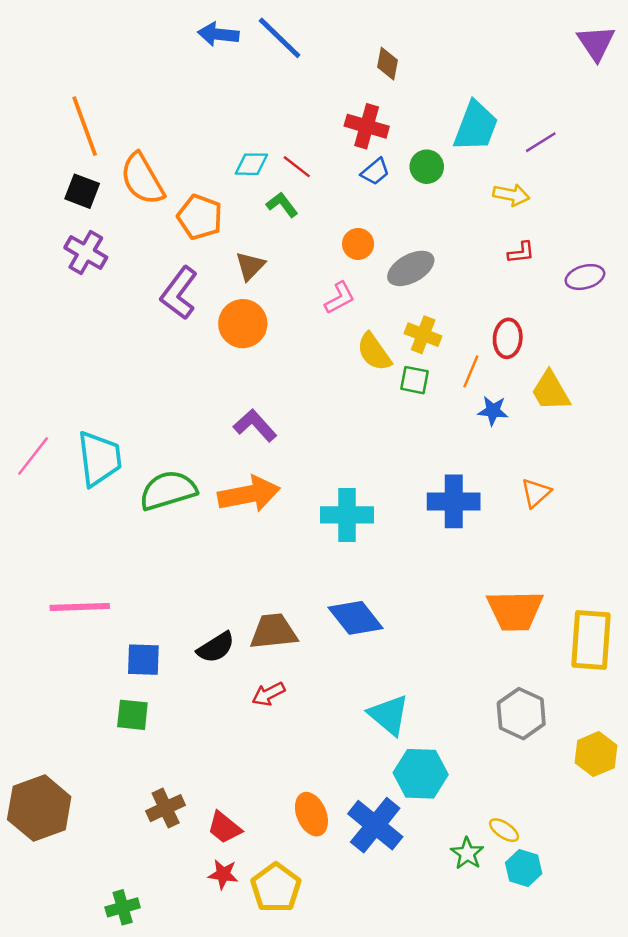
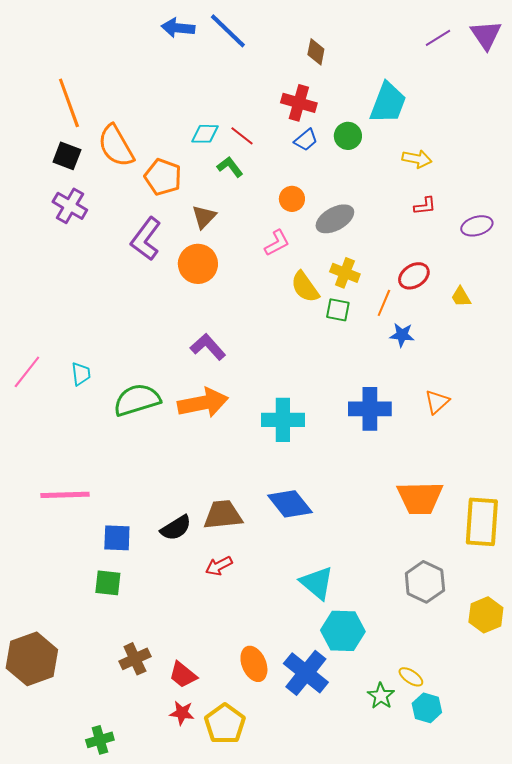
purple line: (541, 142) -> (438, 38), moved
red ellipse: (508, 338) -> (414, 276), turned 52
yellow trapezoid: (551, 391) -> (461, 297), moved, size x0.6
cyan trapezoid: (99, 459) -> (81, 374), size x0.5

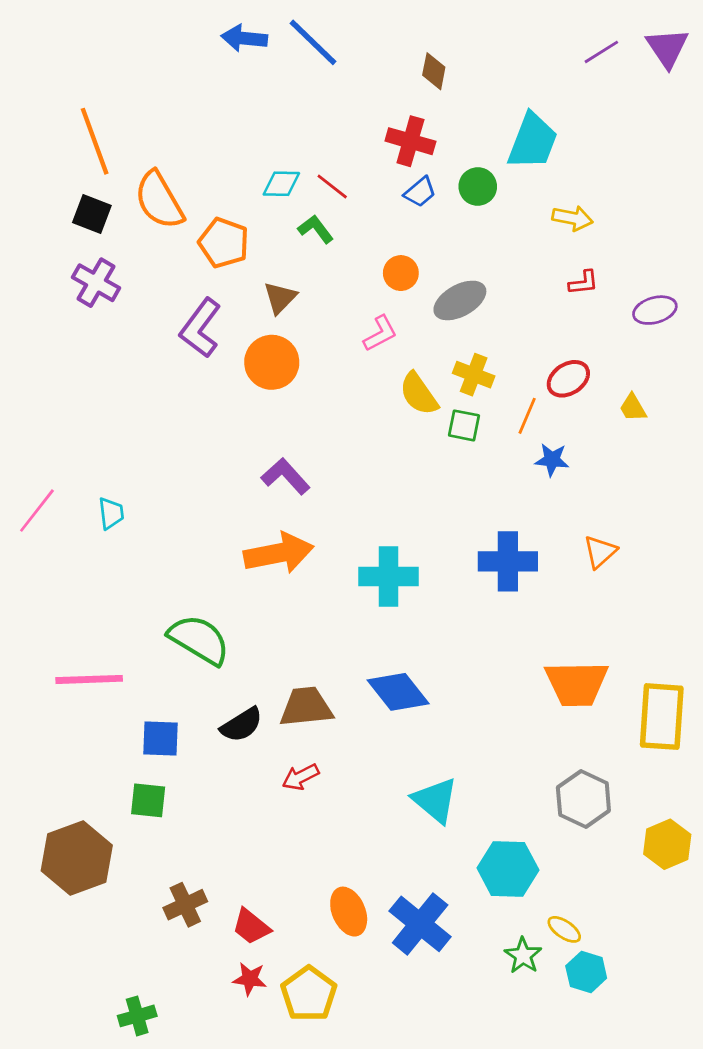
green semicircle: (137, 400) -> (199, 640), moved, turned 48
cyan hexagon: (343, 631) -> (508, 869), moved
brown hexagon: (32, 659) -> (77, 858), moved

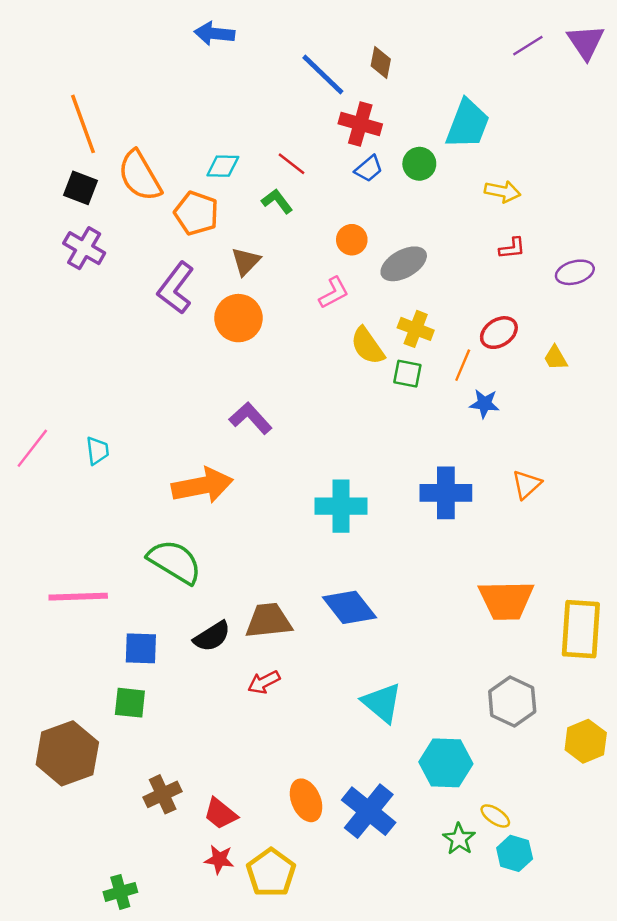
blue line: (313, 42) -> (323, 75), moved
cyan diamond: (281, 184) -> (223, 166), moved
orange arrow: (279, 553) -> (202, 486), moved

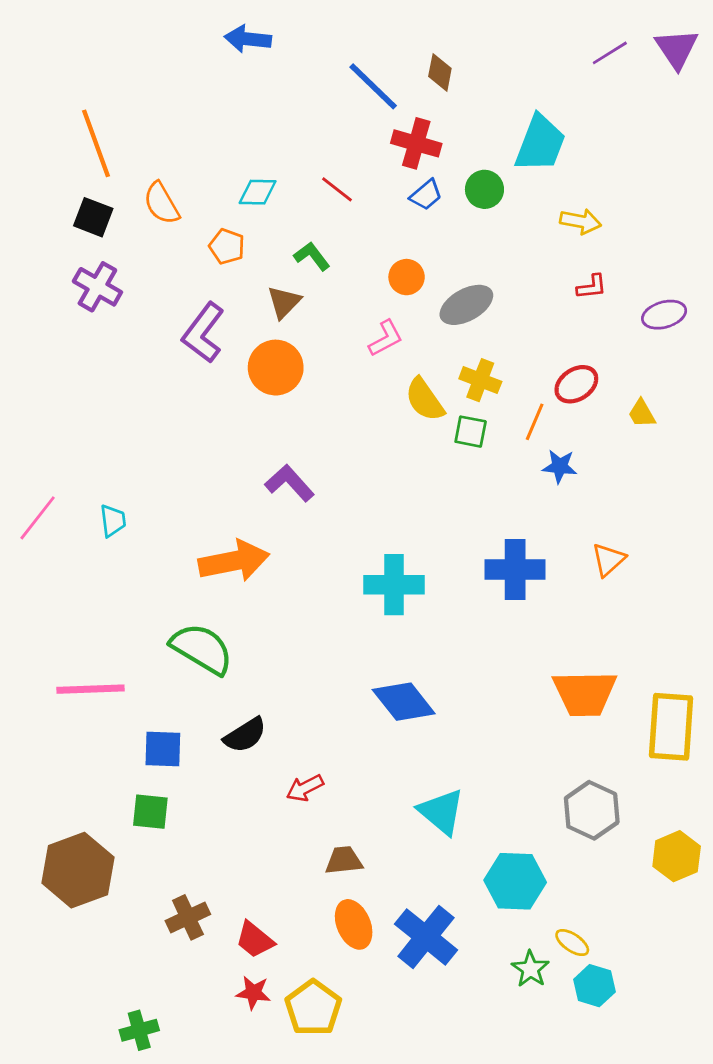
orange semicircle: (140, 176) -> (161, 203), size x0.7
green L-shape: (277, 201) -> (312, 256), moved
orange pentagon: (196, 213) -> (227, 246), size x0.7
brown trapezoid: (269, 621) -> (344, 860), moved, size x0.7

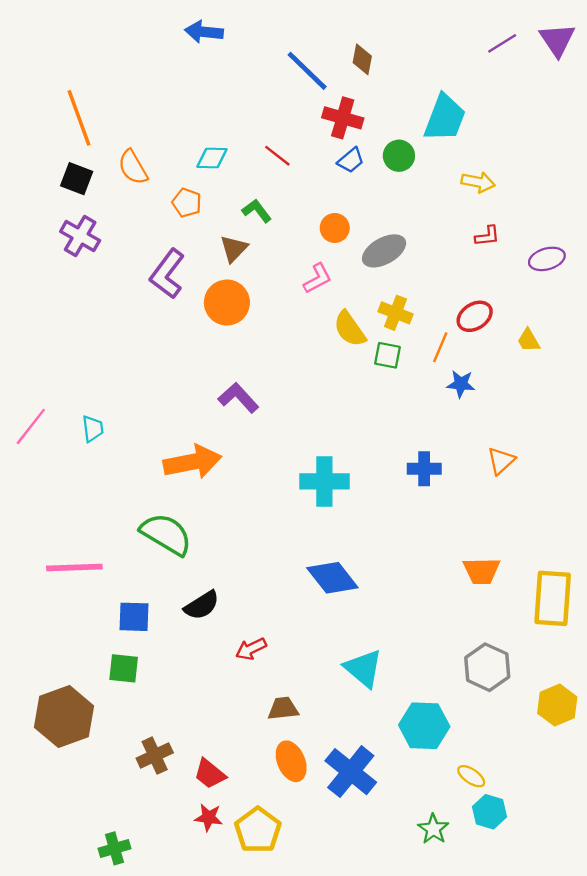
blue cross: (515, 569) -> (424, 469), size x0.7
orange trapezoid: (585, 693) -> (482, 571), size x0.7
green star: (530, 969) -> (433, 829), moved

